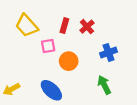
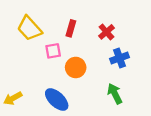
red cross: (87, 27) -> (106, 32), moved

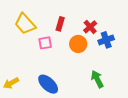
blue cross: (120, 58) -> (106, 40), moved
orange circle: (76, 67) -> (78, 44), moved

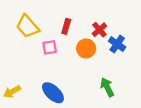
blue cross: (106, 40) -> (117, 44), turned -35

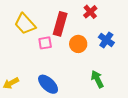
red rectangle: (66, 26) -> (60, 24), size x1.6
red cross: (99, 30) -> (90, 12), moved

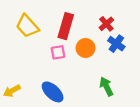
red cross: (90, 12) -> (106, 24), moved
pink square: (45, 43) -> (58, 52), moved

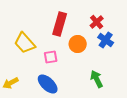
yellow trapezoid: (27, 26) -> (25, 43), moved
pink square: (58, 52) -> (51, 57), moved

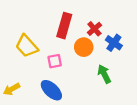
red cross: (97, 22) -> (94, 29), moved
green arrow: (97, 79) -> (104, 74), moved

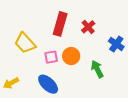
blue cross: (114, 43) -> (116, 44), moved
orange circle: (84, 47) -> (71, 56), moved

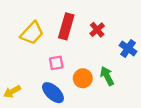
yellow trapezoid: (25, 43) -> (32, 33), moved, turned -95
orange circle: (71, 56) -> (83, 78), moved

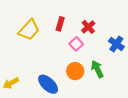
red rectangle: (66, 26) -> (60, 24), size x0.6
pink square: (56, 63) -> (76, 44), moved, turned -32

